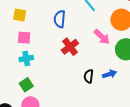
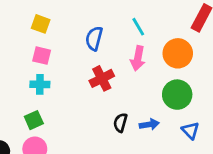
pink arrow: (102, 37) -> (138, 58), moved, turned 48

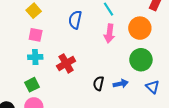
yellow square: (41, 24) -> (34, 11), turned 32
red cross: (102, 78) -> (66, 63), moved

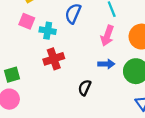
cyan cross: (35, 57) -> (48, 31), moved
blue arrow: (121, 84) -> (106, 64), moved

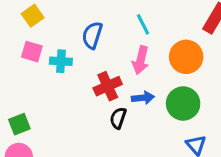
red cross: (54, 59) -> (108, 86), moved
black semicircle: (85, 88) -> (118, 118), moved

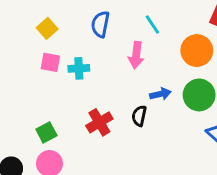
blue semicircle: (92, 35) -> (100, 24), moved
pink arrow: (141, 60) -> (136, 55), moved
red cross: (108, 86) -> (99, 122), moved

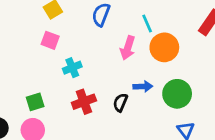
orange circle: (197, 51) -> (164, 47), moved
cyan cross: (79, 68) -> (72, 68), moved, turned -30

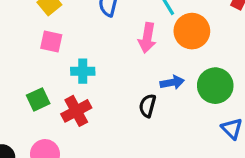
cyan cross: (72, 68) -> (83, 71), turned 30
green square: (35, 102) -> (38, 99), moved
red cross: (84, 102) -> (76, 111), moved

